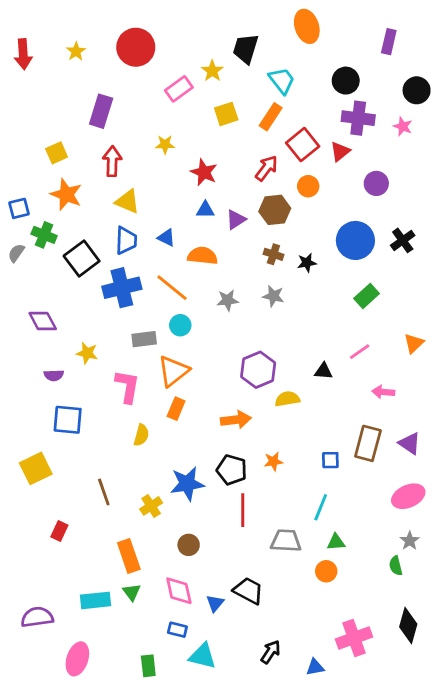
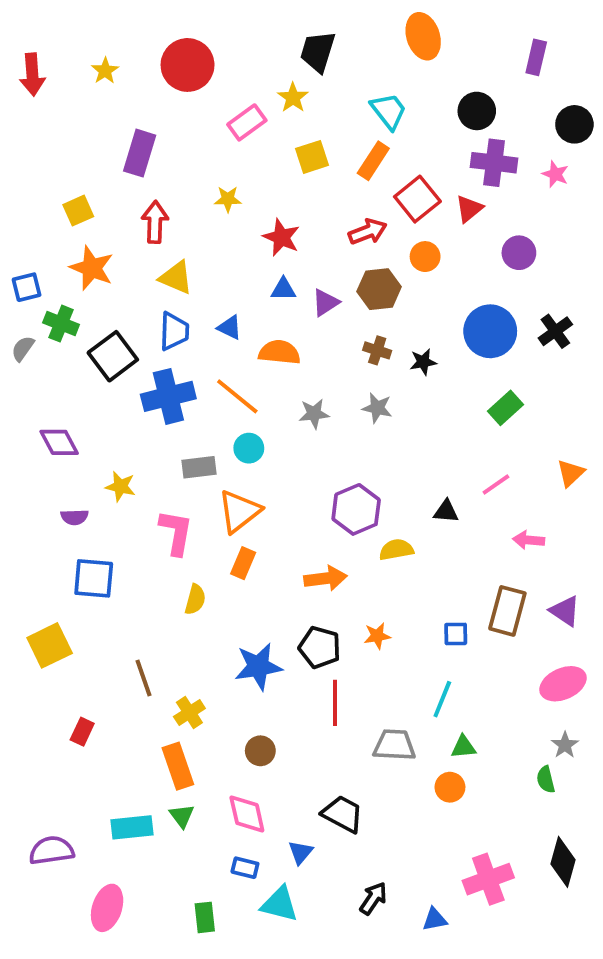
black trapezoid: (246, 49) -> (318, 52), moved
red arrow: (266, 168) -> (368, 232), turned 32
yellow cross: (151, 506) -> (189, 712), moved
blue triangle: (215, 603) -> (301, 852), moved

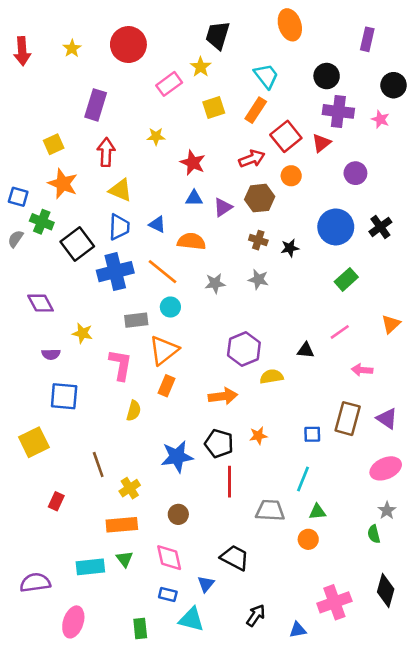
blue square: (27, 287) -> (18, 197), turned 30
orange rectangle: (178, 766) -> (122, 525), turned -76

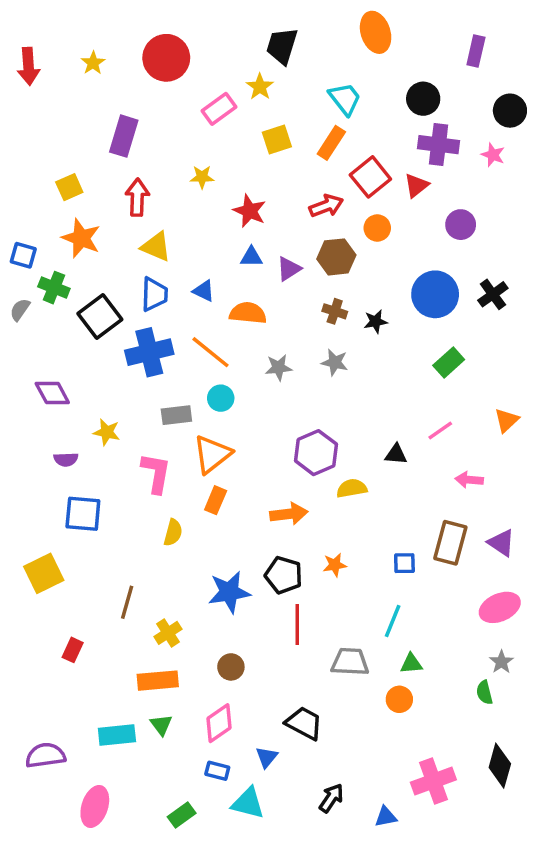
brown line: (98, 464) -> (127, 602), turned 35
pink diamond: (169, 558) -> (219, 723), turned 68
green rectangle: (140, 629) -> (182, 815), turned 60

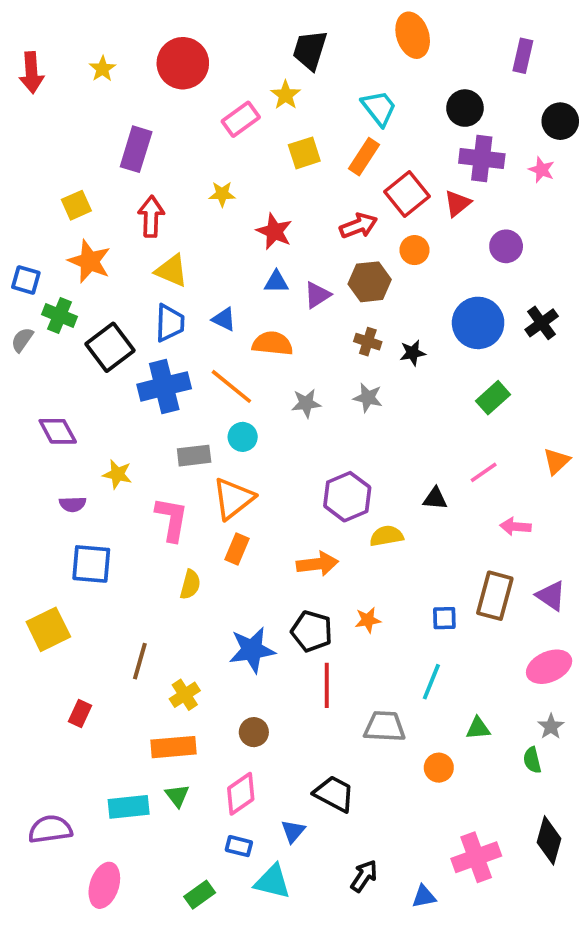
green triangle: (411, 664) -> (478, 728), moved

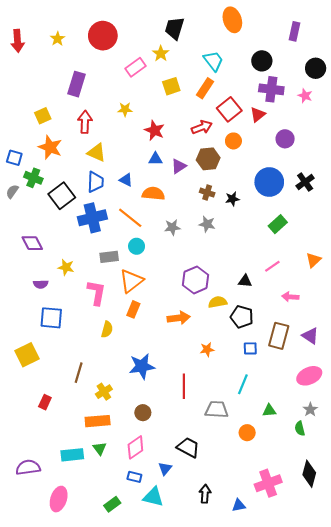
black pentagon: (312, 631) -> (242, 317), moved
black arrow: (364, 876) -> (205, 494), turned -30

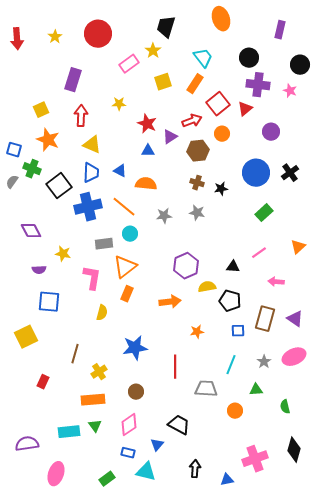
purple triangle: (179, 166) -> (170, 137), moved
gray star: (310, 409) -> (264, 362), moved

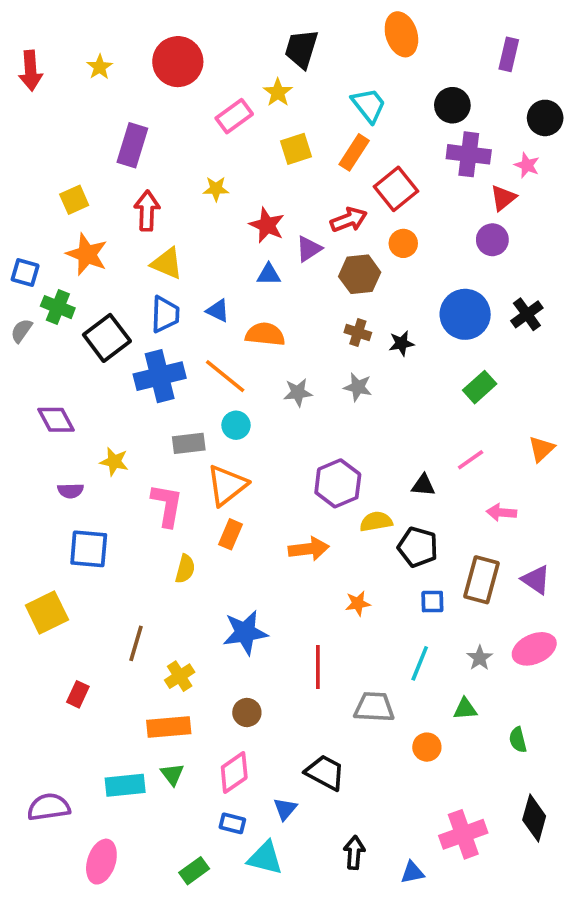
red triangle: (245, 109) -> (503, 198), moved

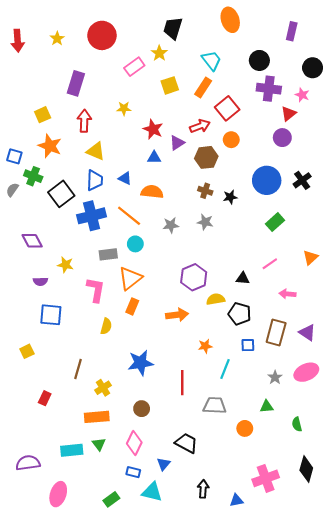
yellow square: (47, 612) -> (27, 351), size x0.6
cyan line: (420, 663) -> (225, 369), moved
pink diamond: (234, 772) -> (134, 443), turned -30

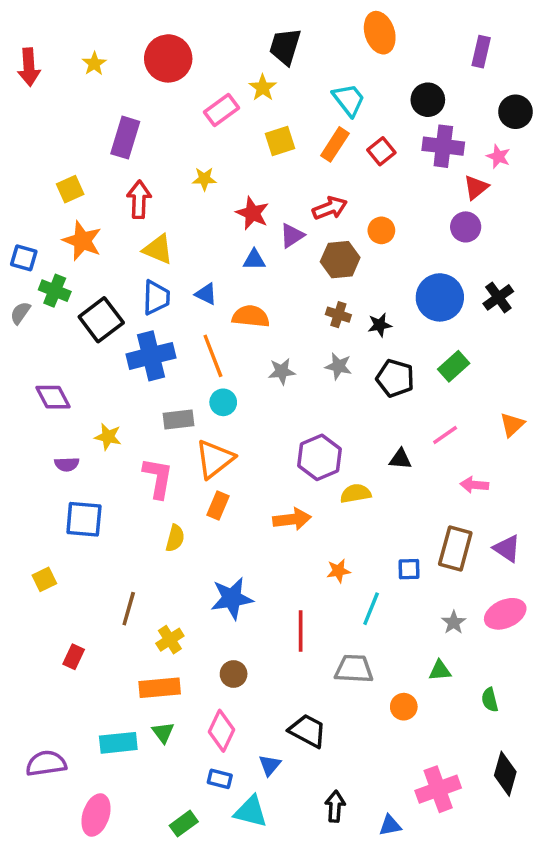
red square: (227, 108) -> (381, 151), moved, size x0.7
orange line: (129, 216) -> (213, 356), turned 30
black pentagon: (240, 314) -> (395, 378), moved

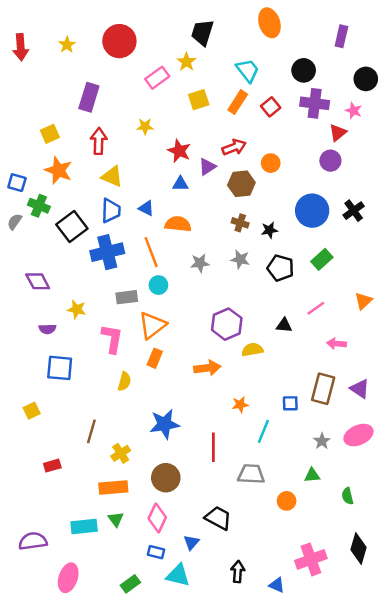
red rectangle: (74, 657) -> (52, 466), turned 49
brown circle: (234, 674) -> (166, 478), size x1.5
blue triangle: (390, 825) -> (277, 585), turned 35

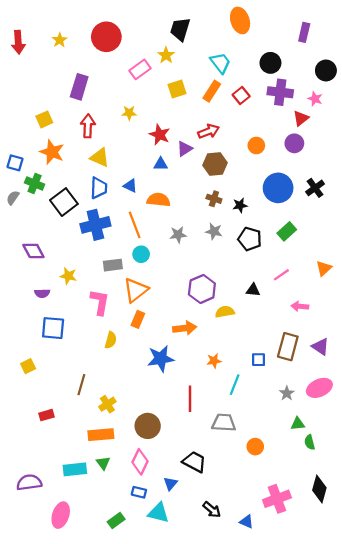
orange circle: (271, 163) -> (256, 145), moved
blue star: (165, 424) -> (161, 359), moved
green triangle: (312, 475) -> (298, 424), moved
black arrow: (238, 572) -> (212, 510), turned 126

